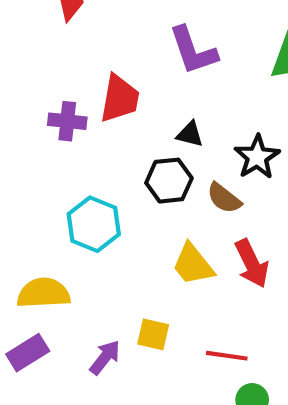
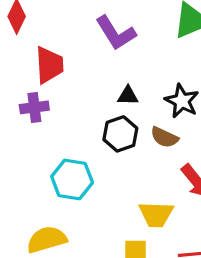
red trapezoid: (120, 99) -> (49, 65), moved
yellow trapezoid: (193, 265) -> (156, 214), moved, turned -36

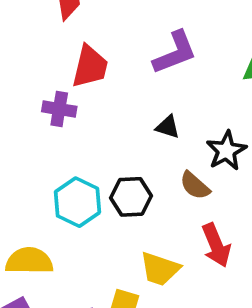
purple L-shape: (116, 33) -> (175, 53), turned -96
black hexagon: (120, 134) -> (131, 197), moved

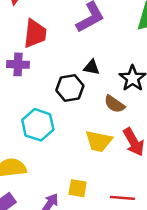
black hexagon: (131, 197) -> (70, 88), moved
yellow trapezoid: (160, 269) -> (99, 141), moved

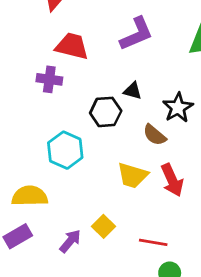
red trapezoid: (35, 34) -> (72, 46), turned -88
yellow square: (78, 188) -> (104, 226), turned 30

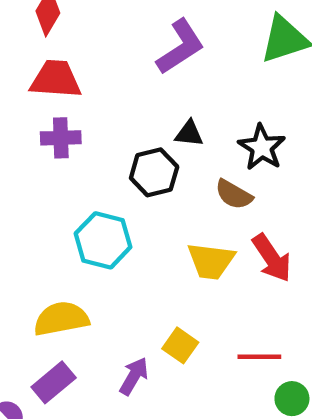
red trapezoid: (72, 46) -> (56, 79), moved

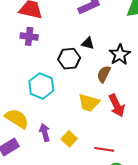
brown semicircle: (234, 194) -> (104, 74), turned 78
yellow semicircle: (61, 319) -> (17, 119), turned 35
purple arrow: (134, 376) -> (45, 132), moved, turned -54

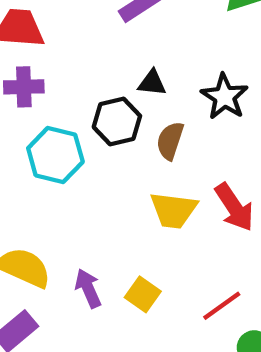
brown semicircle: (104, 74) -> (170, 141), moved
cyan hexagon: (41, 86) -> (55, 155), moved
red line: (104, 149) -> (222, 306), turned -36

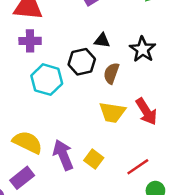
purple arrow: (88, 288) -> (63, 155), size x1.4

